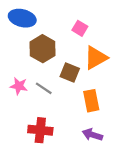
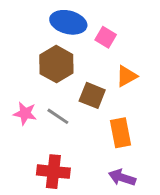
blue ellipse: (22, 18) -> (68, 22), moved
orange triangle: (96, 58) -> (127, 76), size x0.7

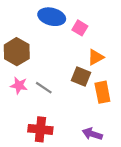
brown hexagon: (56, 64) -> (17, 52), moved
brown square: (92, 95) -> (81, 76), moved
orange rectangle: (121, 133) -> (102, 92), moved

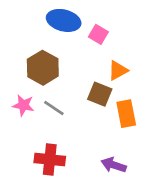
brown hexagon: (17, 52) -> (43, 68), moved

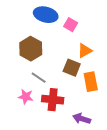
pink star: (23, 105) -> (26, 97), moved
red cross: (50, 159) -> (53, 100), moved

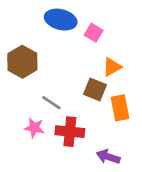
brown hexagon: (31, 49) -> (22, 62), moved

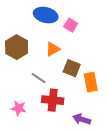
orange triangle: (112, 67) -> (53, 49), moved
pink star: (34, 128) -> (19, 108), moved

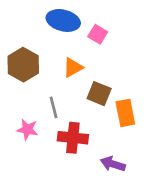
gray line: (39, 78) -> (54, 107), turned 42
pink star: (19, 108) -> (27, 129), moved

